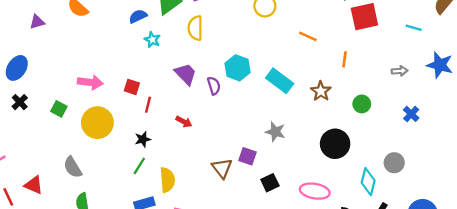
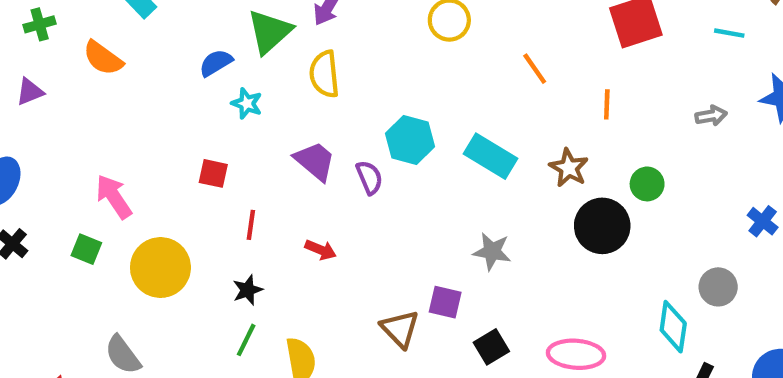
orange line: (308, 36) -> (535, 69), turned 36
pink arrow: (90, 82) -> (114, 197), moved, turned -125
red square: (132, 87) -> (213, 173), moved
blue cross: (411, 114) -> (763, 221), moved
black circle: (335, 144) -> (602, 226), moved

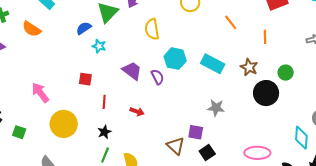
yellow semicircle: (324, 74) -> (152, 29), moved
green square: (86, 249) -> (19, 132), moved
black square: (491, 347) -> (207, 153), moved

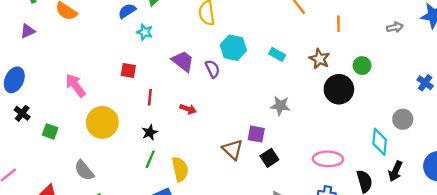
cyan rectangle: (213, 64) -> (277, 54), size x0.6

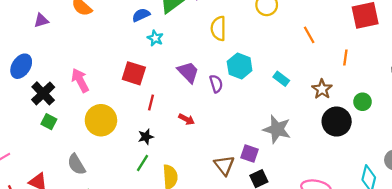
red square: (128, 71) -> (134, 73), size x1.5
gray star: (280, 106) -> (277, 129), size x1.4
black cross: (22, 113) -> (43, 93), moved, size x1.5

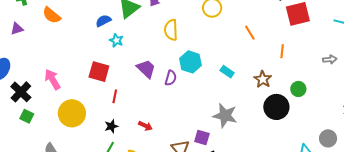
purple semicircle: (216, 84) -> (171, 78), turned 35
red arrow: (187, 119) -> (145, 126), moved

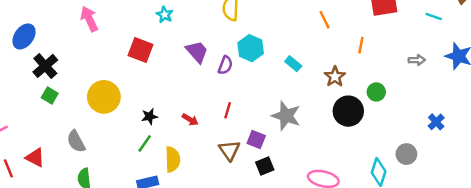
pink arrow: (52, 79) -> (89, 19), moved
red line: (115, 96) -> (228, 110), moved

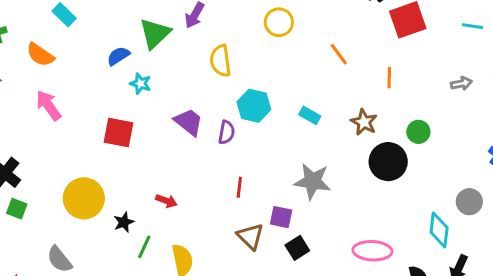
black star: (149, 116) -> (124, 222), moved
red arrow: (190, 120) -> (166, 201), moved

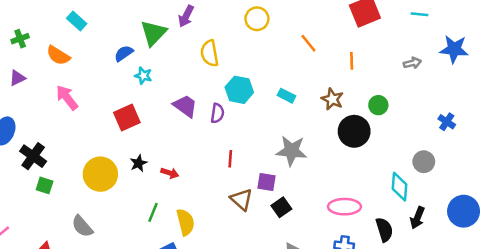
red square: (119, 132) -> (127, 117), turned -32
black star: (124, 222) -> (139, 163), moved

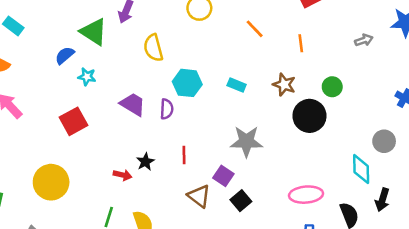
green triangle: (153, 33) -> (94, 32), turned -36
black star: (139, 163) -> (145, 162), moved
purple square: (266, 182) -> (223, 176), turned 30

